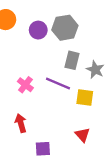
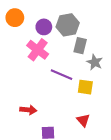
gray rectangle: (72, 60) -> (80, 46), moved
pink cross: (25, 85) -> (38, 50), moved, size x1.5
red arrow: (21, 123) -> (28, 110), turned 112

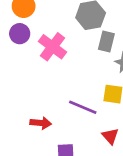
purple circle: (44, 27) -> (20, 34), moved
purple line: (61, 75) -> (83, 107), moved

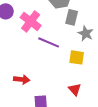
purple line: (83, 107) -> (49, 42), moved

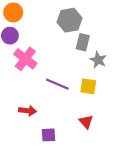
pink cross: (31, 21) -> (25, 59), moved
purple line: (49, 42) -> (57, 84), moved

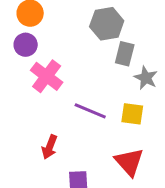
red arrow: (28, 111) -> (50, 147), turned 105
red triangle: (86, 122) -> (129, 162), size x1.5

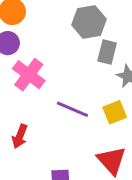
yellow square: (132, 114) -> (115, 112), turned -30
red arrow: (50, 147) -> (20, 136), moved

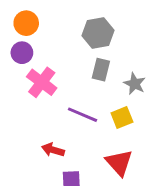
gray rectangle: (107, 52) -> (101, 70), moved
red arrow: (20, 136) -> (53, 150), moved, turned 85

